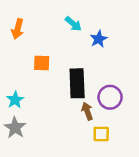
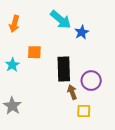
cyan arrow: (73, 24) -> (61, 20), size x1.5
cyan star: (15, 100) -> (12, 65), moved

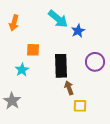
cyan star: (12, 65) -> (22, 70), moved
purple circle: (91, 81) -> (95, 62), moved

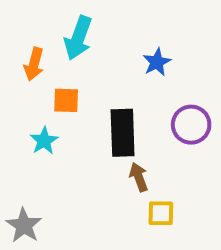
cyan arrow: (58, 19) -> (78, 38), moved, turned 70
orange arrow: (14, 23) -> (34, 64), moved
gray star: (12, 101) -> (24, 225), moved

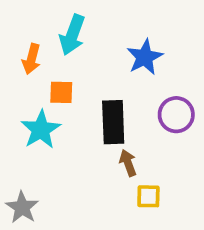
blue star: (157, 62) -> (145, 57), size x1.4
cyan star: (44, 141) -> (41, 129), size x1.5

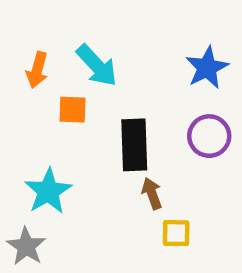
cyan arrow: (72, 35) -> (97, 66), moved, turned -63
blue star: (145, 57) -> (207, 68), moved
cyan star: (41, 129) -> (48, 191), moved

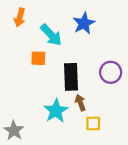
blue star: (207, 68) -> (84, 23), moved
orange arrow: (37, 70) -> (20, 17), moved
cyan star: (48, 191) -> (56, 111), moved

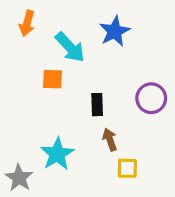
black rectangle: (71, 77) -> (97, 105), size x0.6
cyan star: (56, 111) -> (57, 154), moved

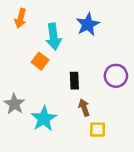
cyan arrow: (70, 47) -> (54, 37), turned 35
orange square: (52, 79) -> (40, 61), turned 35
gray star: (19, 178) -> (14, 104), moved

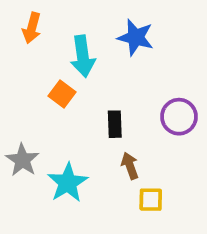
blue star: (88, 24) -> (136, 37), turned -30

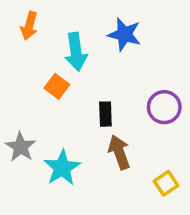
brown arrow: (130, 166) -> (119, 152), size x1.4
yellow square: (151, 200) -> (166, 183), moved, turned -35

